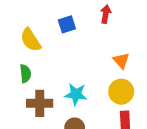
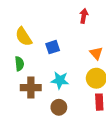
blue square: (67, 24) -> (53, 47), moved

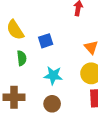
green semicircle: (19, 64) -> (22, 58), moved
brown cross: (31, 88) -> (14, 97), moved

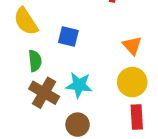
blue square: (46, 41) -> (68, 36), turned 32
brown cross: (14, 97) -> (44, 93), moved, turned 30

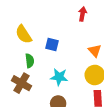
brown cross: (44, 93) -> (21, 83), moved

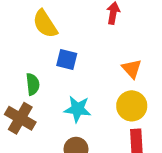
yellow semicircle: (24, 34) -> (45, 24), moved

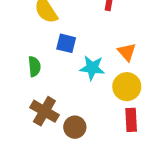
cyan star: (78, 109) -> (92, 68), moved
brown cross: (20, 118) -> (44, 111), moved

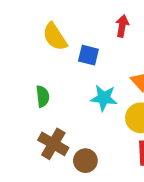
blue square: (66, 43) -> (88, 55), moved

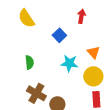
yellow semicircle: (55, 37) -> (26, 18), moved
blue square: (88, 55) -> (59, 35), turned 32

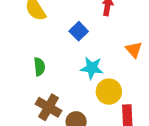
orange triangle: (93, 52) -> (134, 50), moved
yellow circle: (93, 76) -> (109, 92), moved

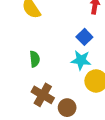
blue square: (79, 31) -> (84, 37), moved

